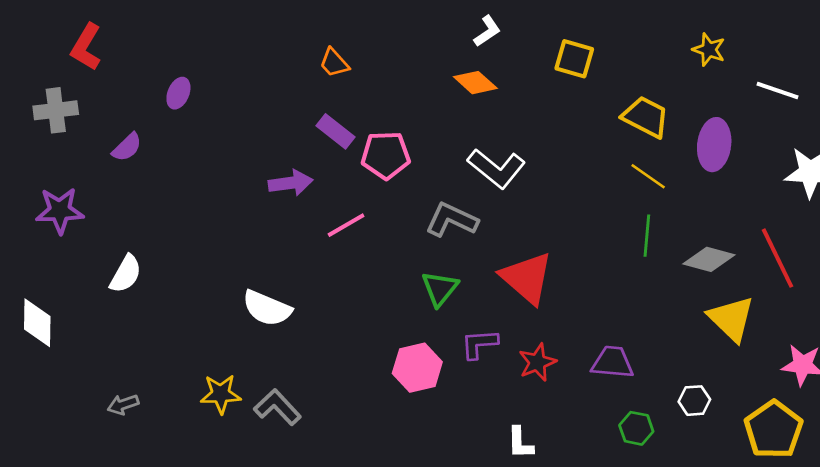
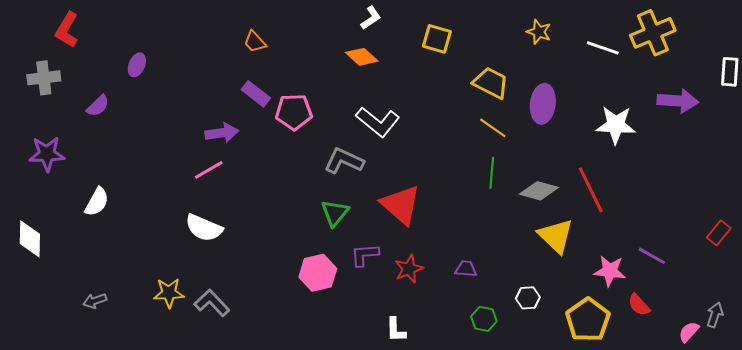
white line: (778, 90) -> (603, 48), moved
pink line: (346, 225) -> (209, 170), moved
purple trapezoid: (613, 362) -> (466, 269), size x0.7

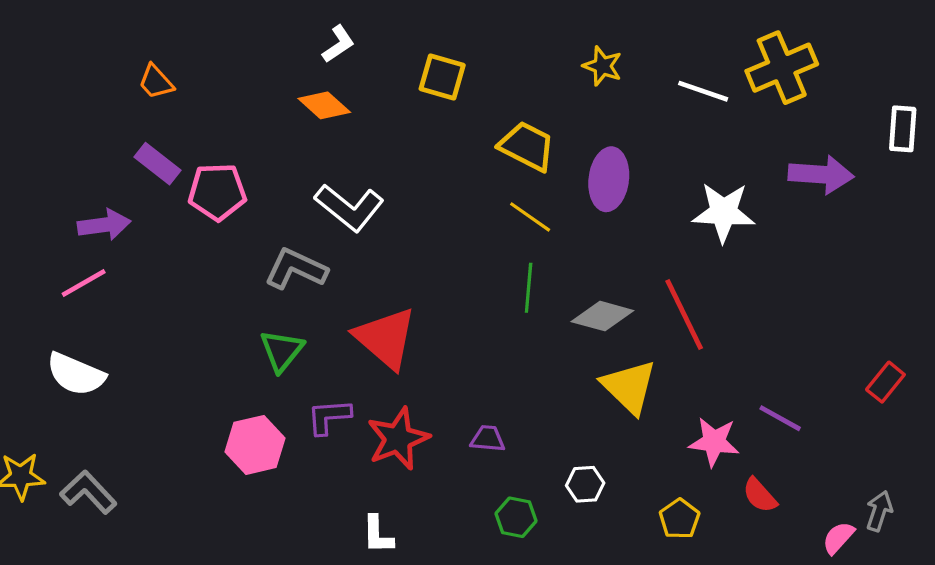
red star: (409, 269) -> (398, 439), size x1.4
yellow pentagon: (588, 320) -> (680, 519), size x0.6

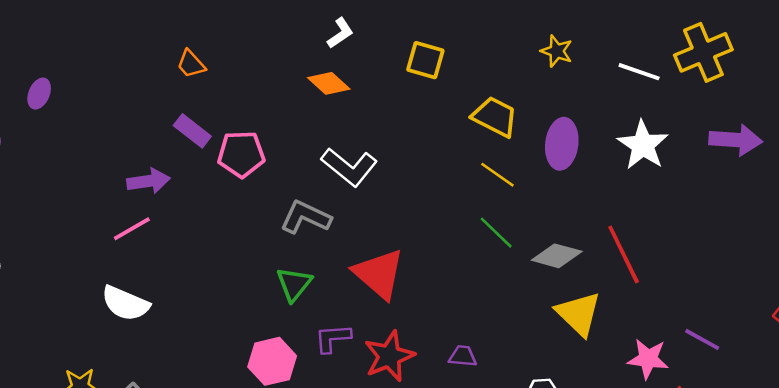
white star: (724, 212) -> (643, 145), moved, turned 30
green line: (529, 288) -> (496, 233), turned -51

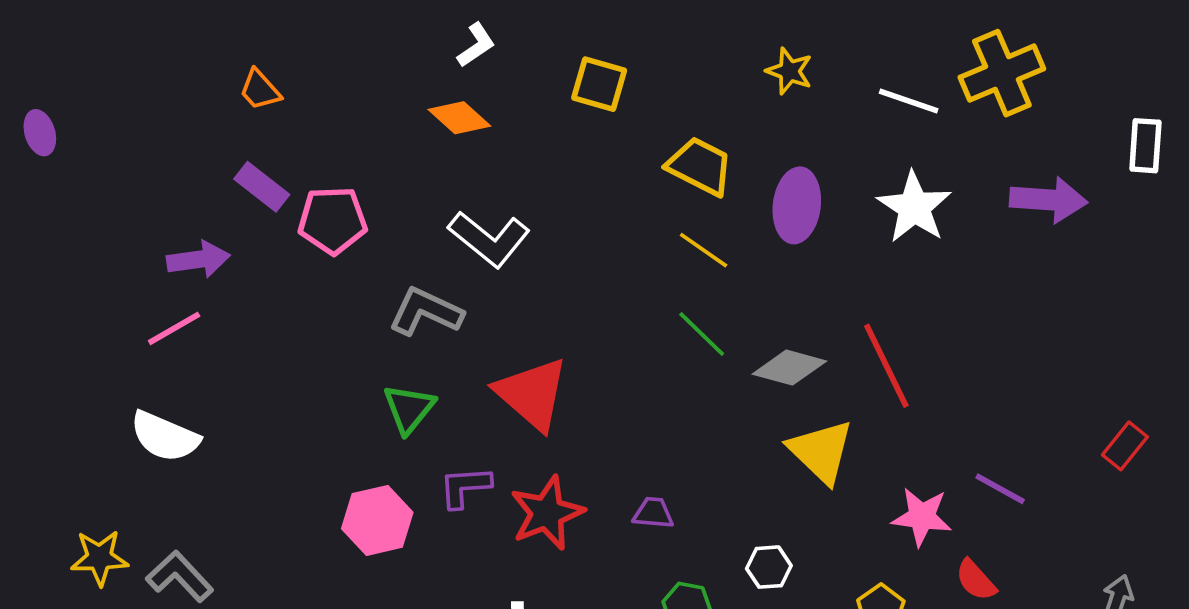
purple ellipse: (39, 94) -> (40, 133), turned -40

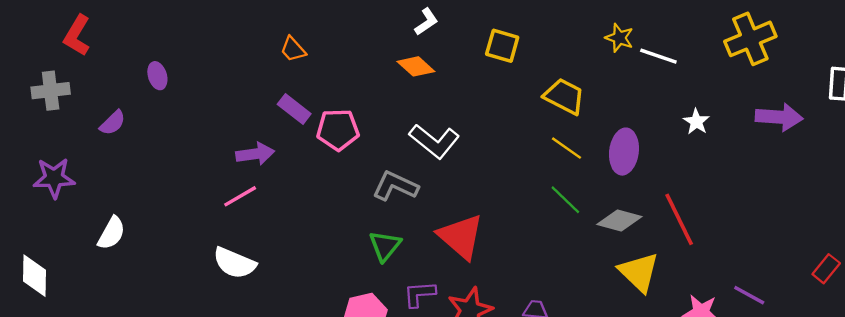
white line: (909, 101) -> (658, 56), moved
purple ellipse: (797, 205) -> (624, 152), moved
white star: (914, 207) -> (696, 122), size x0.6

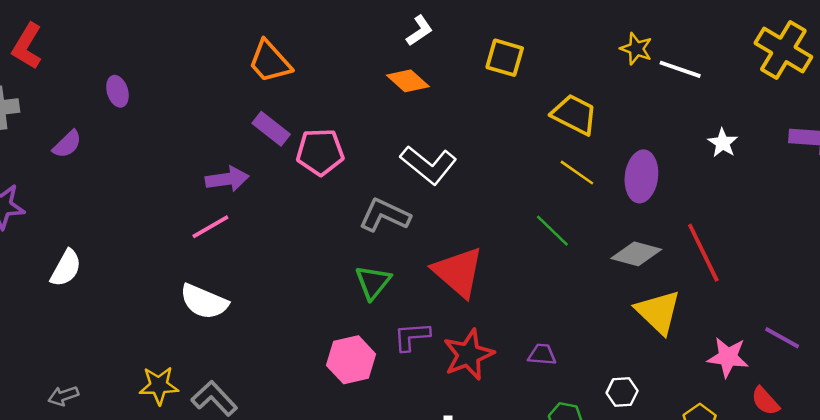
yellow cross: (750, 39) -> (783, 50), turned -36
orange trapezoid: (293, 49) -> (270, 62), size x1.5
green line: (565, 200) -> (552, 231), moved

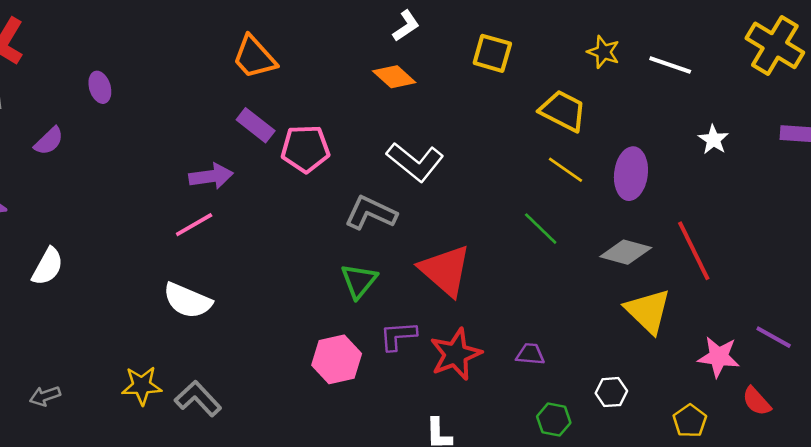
yellow star: (636, 49) -> (603, 52), moved

